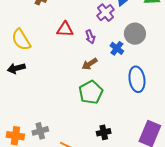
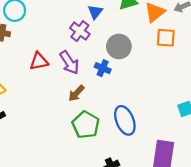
purple arrow: (90, 37) -> (69, 63), size x1.5
blue ellipse: (137, 79) -> (125, 120), moved

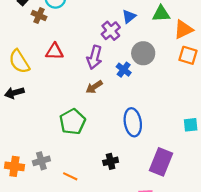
red triangle: (39, 61) -> (54, 51), moved
purple arrow: (69, 63) -> (94, 57), turned 35
green pentagon: (86, 125) -> (72, 122), moved

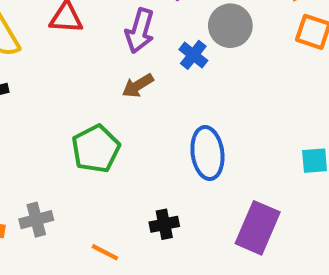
orange line: (70, 176) -> (105, 252), moved

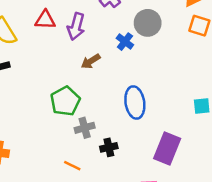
purple arrow: (140, 31) -> (76, 26), moved
gray cross: (36, 220) -> (85, 128), moved

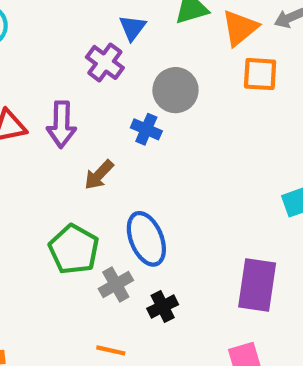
blue ellipse: (135, 102) -> (146, 239), moved

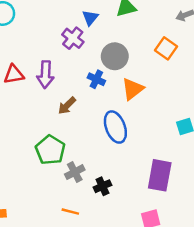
orange triangle: (240, 28) -> (133, 89), moved
orange square: (260, 74) -> (166, 48), turned 30
blue ellipse: (146, 239) -> (115, 127), moved

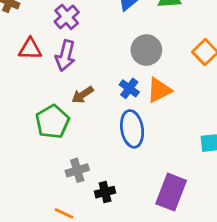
purple cross: (73, 38) -> (67, 17), moved
blue cross: (96, 79) -> (129, 88), moved
green pentagon: (50, 150) -> (52, 122), moved

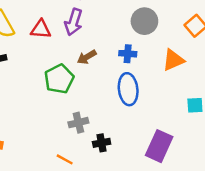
red triangle: (30, 49) -> (41, 29), moved
blue cross: (129, 88) -> (128, 54), turned -35
orange triangle: (159, 90) -> (173, 60), moved

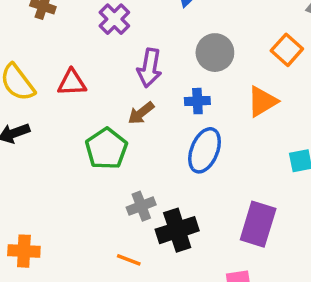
purple arrow: (74, 22) -> (150, 68), moved
blue ellipse: (128, 89) -> (205, 150), turned 36
black cross: (102, 143) -> (177, 230), size x1.6

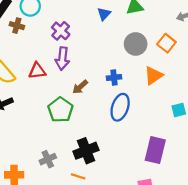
gray circle: (215, 53) -> (136, 44), moved
purple arrow: (150, 68) -> (62, 59), moved
gray cross: (141, 206) -> (48, 159), moved
black cross: (177, 230) -> (86, 151), moved

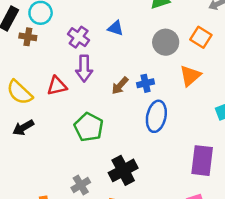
blue triangle: (104, 14) -> (116, 28), moved, turned -48
brown arrow: (80, 87) -> (120, 86), moved

